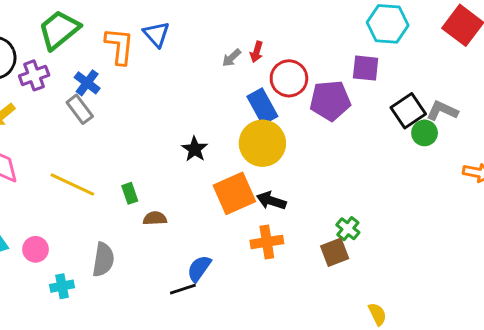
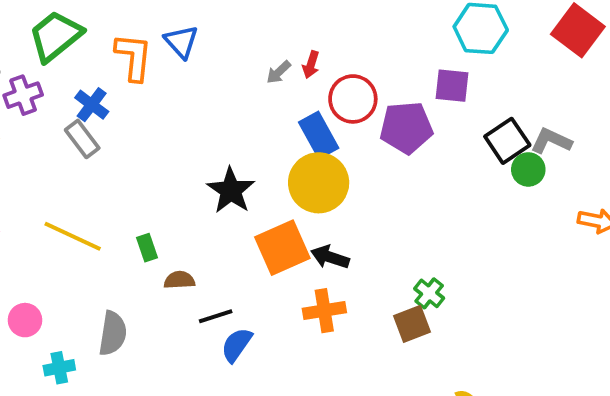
black star: (195, 149) -> (231, 190), size x1.4
black line: (183, 289) -> (216, 316), moved

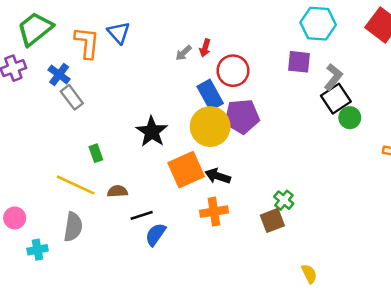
purple pentagon: (406, 128) -> (242, 116), moved
gray rectangle: (82, 139) -> (72, 97), moved
gray L-shape: (551, 141) -> (333, 77), moved, turned 104
yellow line: (73, 236) -> (76, 185), moved
green rectangle: (147, 248) -> (96, 153), moved

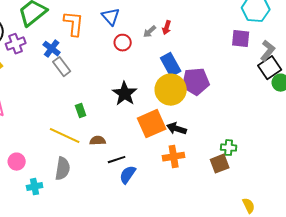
blue triangle: (119, 33) -> (111, 17), moved
red circle: (233, 71) -> (123, 43), moved, size x0.7
green cross: (284, 200) -> (229, 148), turned -35

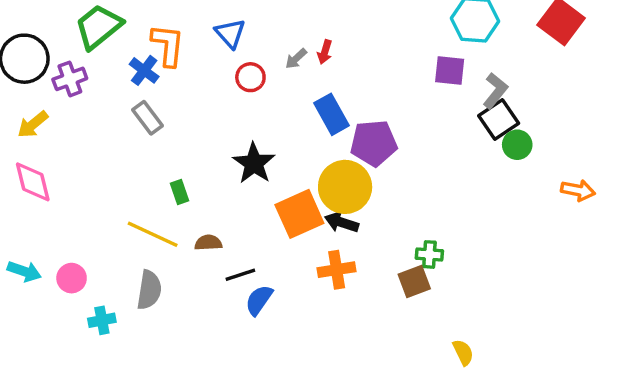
blue cross: (52, 49) -> (144, 70), moved
yellow circle: (171, 90) -> (345, 187), moved

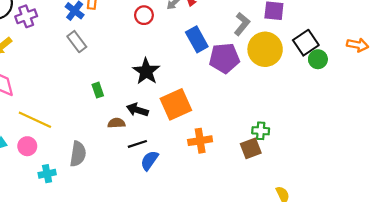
gray L-shape: (495, 91) -> (242, 24), moved
yellow circle: (345, 187) -> (265, 49), moved
orange arrow: (578, 190) -> (358, 45), moved
black arrow: (342, 222) -> (137, 110), moved
yellow line: (153, 234) -> (35, 120), moved

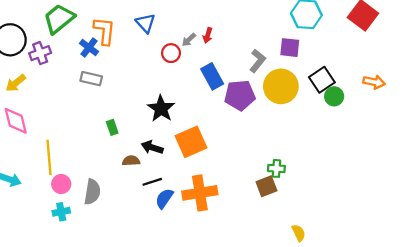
red circle: (144, 15) -> (171, 53), moved
gray rectangle: (77, 42) -> (91, 79), turned -40
yellow line: (35, 120) -> (49, 157), turned 60
orange cross: (200, 141) -> (200, 193), moved, size x1.4
pink circle: (27, 146) -> (61, 184), moved

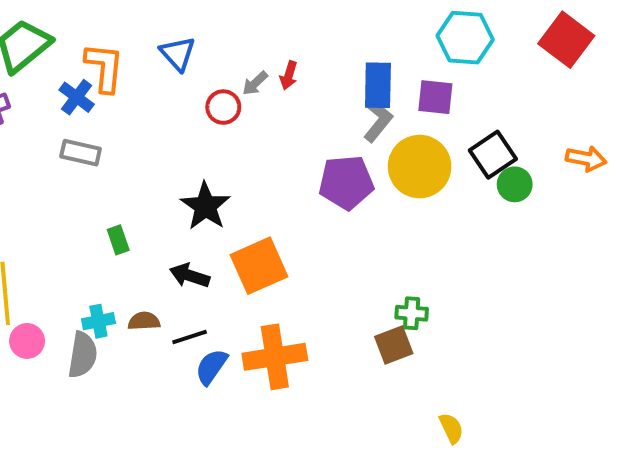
blue rectangle: (212, 76) -> (378, 85), moved, turned 30
brown semicircle: (131, 161) -> (144, 321), moved
cyan cross: (61, 212) -> (98, 321), moved

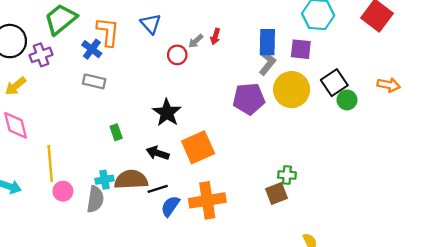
brown semicircle: (144, 321) -> (131, 180), size x1.8

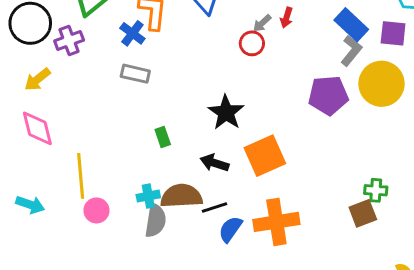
blue rectangle: (267, 42) -> (351, 25), turned -48
red circle: (177, 55) -> (252, 43), moved
gray semicircle: (95, 199) -> (155, 221), moved

